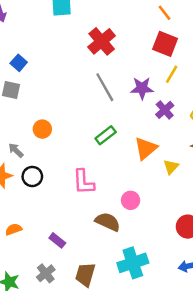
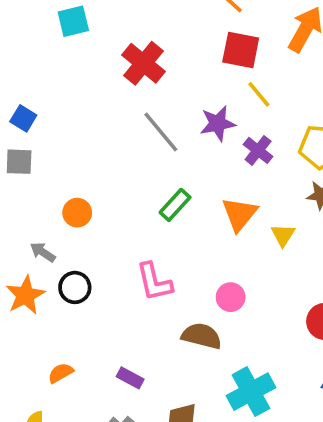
yellow line: (172, 74) -> (259, 94), turned -60

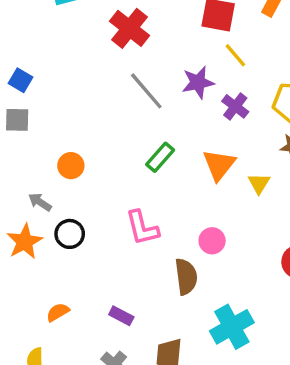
brown semicircle: (202, 336) -> (186, 277), turned 69

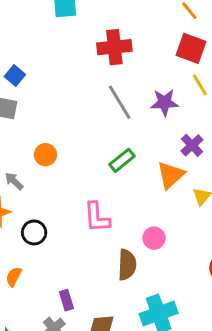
red cross: (130, 28) -> (114, 47), turned 36
purple cross: (235, 106) -> (192, 145), moved
black circle: (70, 234) -> (34, 232), moved
orange semicircle: (58, 312) -> (14, 277), turned -42
purple rectangle: (121, 316) -> (66, 300), moved, turned 36

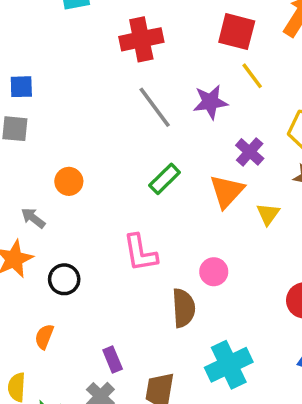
blue square: (15, 75) -> (21, 87), turned -36

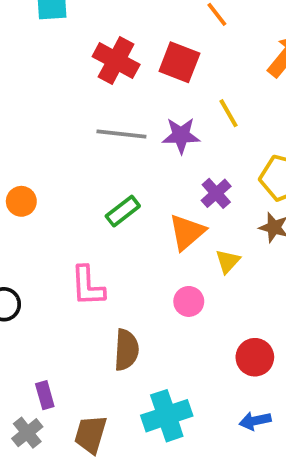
red square: (237, 32) -> (179, 62), moved
red cross: (141, 39) -> (116, 61), turned 33
gray line: (155, 107) -> (121, 134), turned -54
pink circle: (214, 272) -> (189, 301), moved

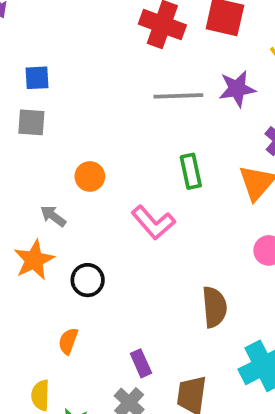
green rectangle: (123, 211) -> (191, 171), turned -56
pink L-shape: (88, 286) -> (153, 222), moved, turned -30

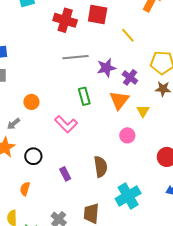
purple star: (237, 89) -> (106, 68), moved
gray arrow: (53, 216) -> (13, 124), turned -72
purple rectangle: (141, 363) -> (65, 174), moved

